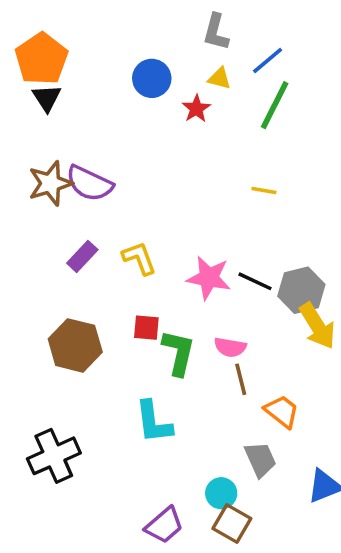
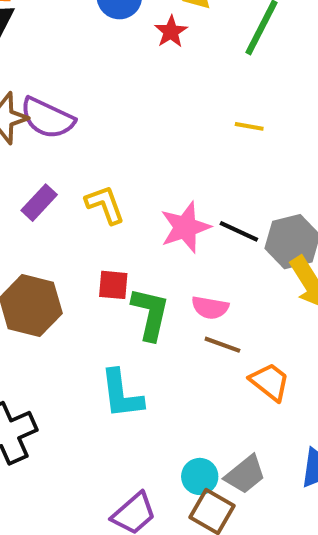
pink star: (209, 278) -> (185, 227), turned -30
brown line: (241, 379) -> (222, 345), turned -56
gray trapezoid: (260, 459) -> (245, 474), moved, turned 75

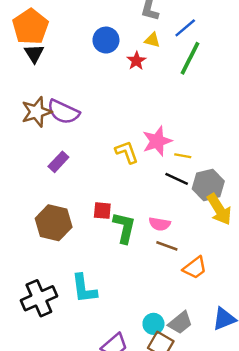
yellow line: (249, 126) -> (183, 156), moved
yellow L-shape: (105, 205) -> (127, 152), moved
pink star: (185, 227) -> (157, 141), moved
orange trapezoid: (270, 382) -> (195, 268), turned 105
cyan L-shape: (121, 394) -> (84, 289), moved

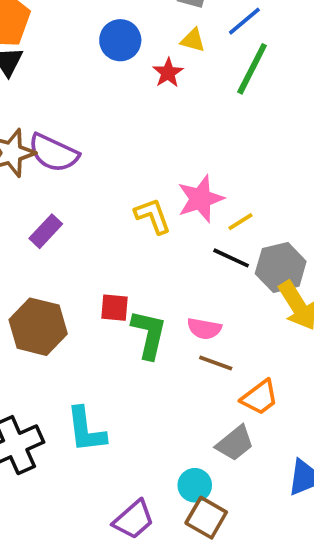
yellow line: (183, 156) -> (241, 222), turned -42
gray trapezoid: (180, 323) -> (235, 443), moved

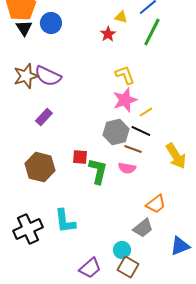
blue circle: (120, 40) -> (51, 23), moved
yellow L-shape: (153, 216) -> (125, 75), moved
gray hexagon: (281, 267) -> (116, 132), moved
brown line: (216, 363) -> (133, 149), moved

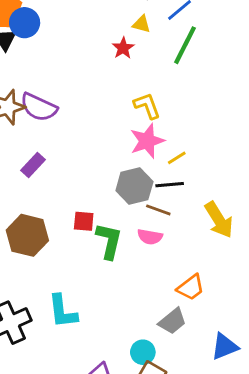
blue circle: (51, 23) -> (25, 23), moved
black line: (141, 131) -> (170, 185), turned -30

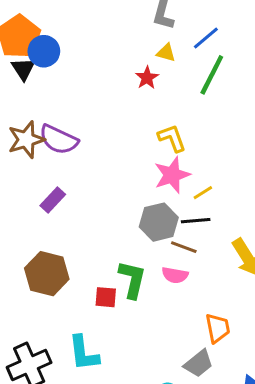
red square: (84, 221) -> (106, 297), moved
orange trapezoid: (191, 287) -> (218, 328), turned -64

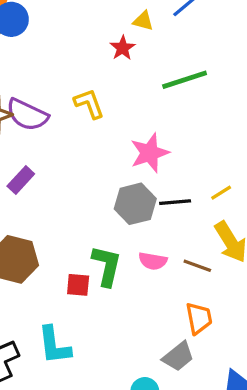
green line: (212, 75) -> (185, 80), moved, turned 45
yellow L-shape: (172, 138) -> (89, 104), moved
yellow line: (203, 193) -> (221, 193), moved
brown line: (184, 247) -> (197, 266), moved

